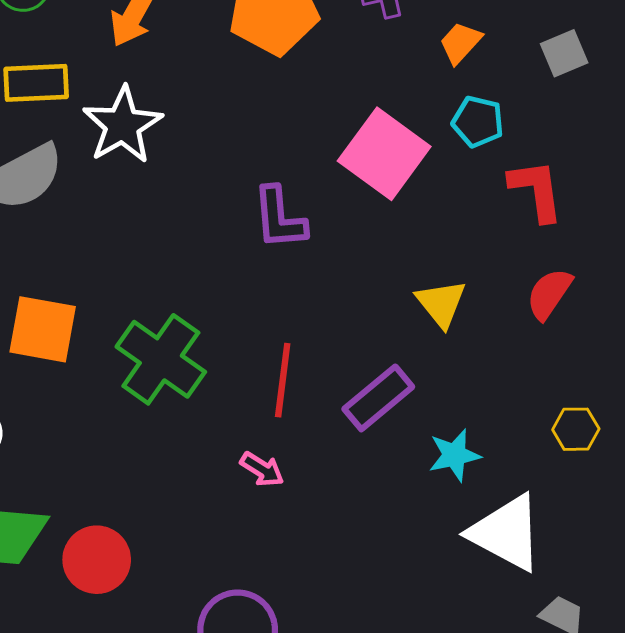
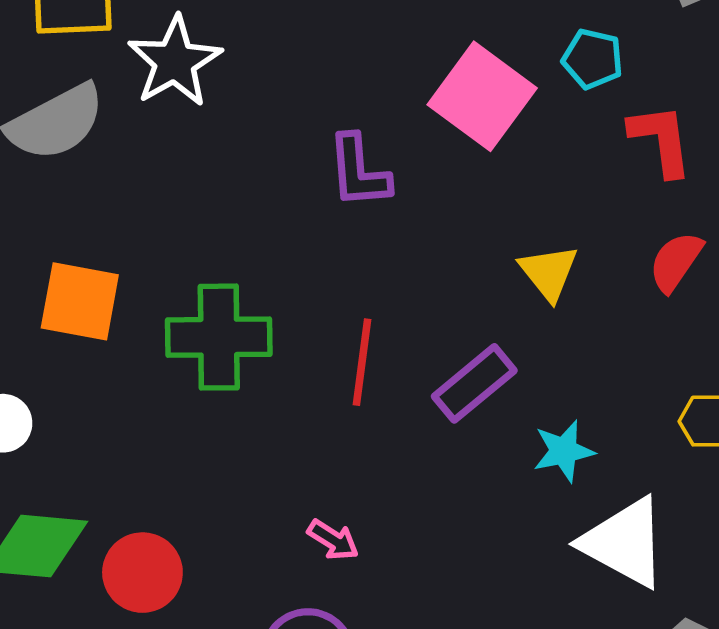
green cross: (161, 359) -> (219, 337), turned -36
pink arrow: (262, 469) -> (333, 540), moved

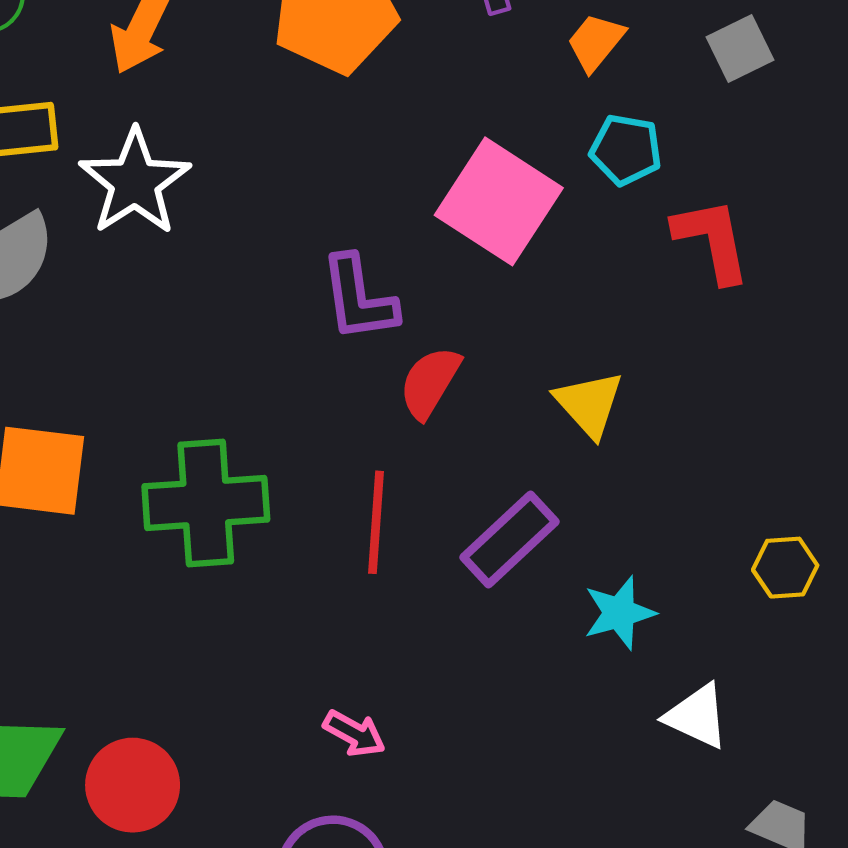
red semicircle: (676, 262) -> (430, 382), moved
white triangle: (624, 543) -> (697, 716), size x0.6

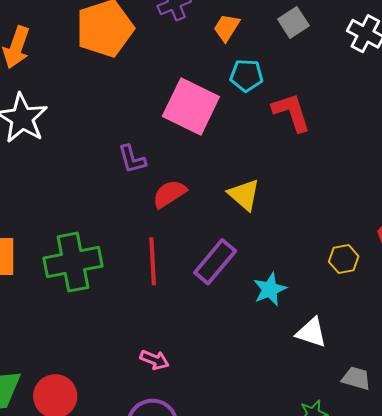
purple L-shape: (359, 298) -> (132, 159), size x0.7
red semicircle: (430, 382) -> (169, 194), turned 33

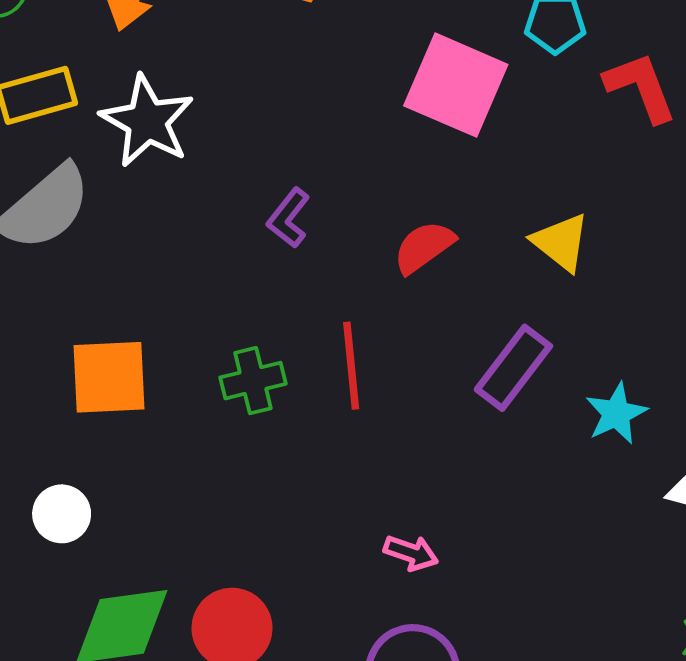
purple L-shape: (132, 159) -> (289, 218), moved, turned 56
red line: (153, 261) -> (351, 366), moved
green cross: (73, 262) -> (253, 381), size x0.6

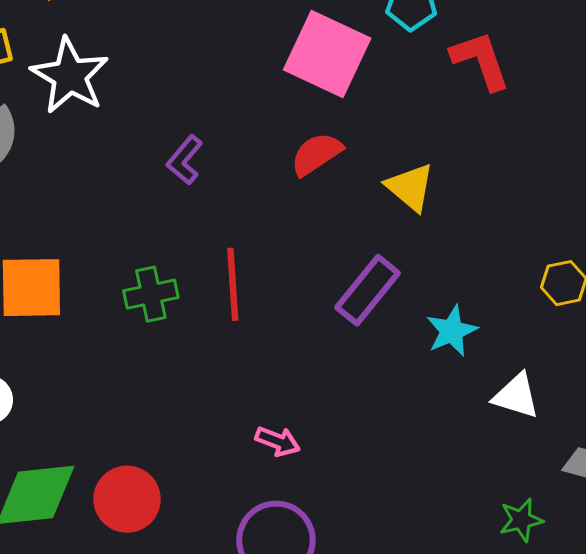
red semicircle: (424, 247) -> (316, 154), moved

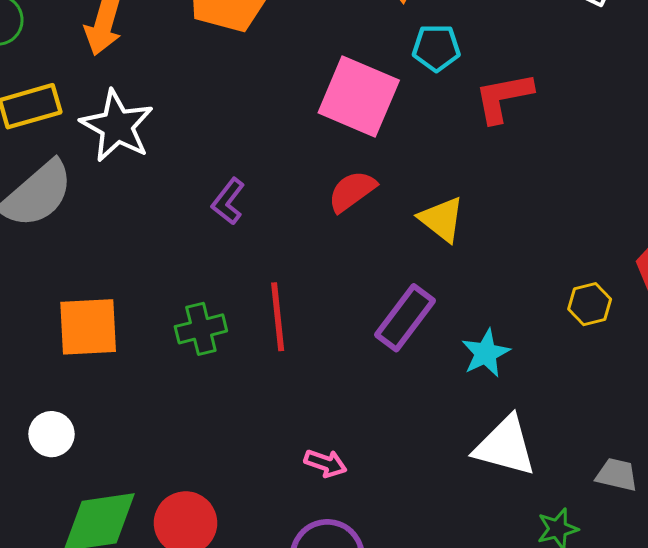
red L-shape: (480, 60) -> (503, 97), turned -80
white triangle: (516, 396) -> (505, 446), moved, size x1.4

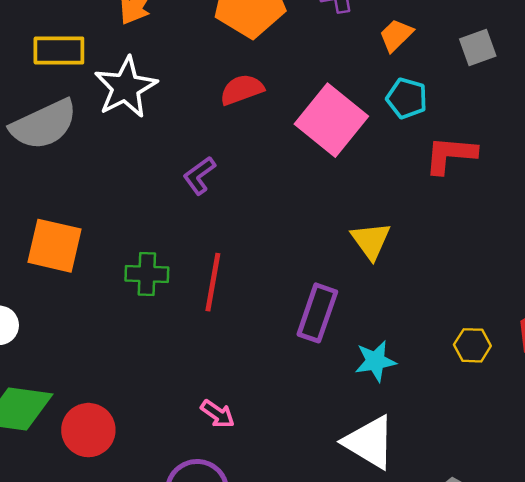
red semicircle: (352, 191) -> (242, 90), moved
purple rectangle: (405, 318) -> (317, 313), turned -34

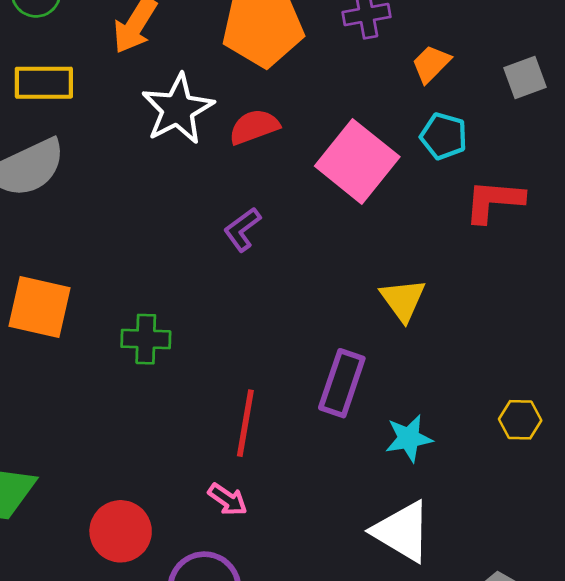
white star: (126, 87) -> (178, 109), moved
purple L-shape: (199, 175) -> (242, 229), moved
red line: (213, 282) -> (245, 423), moved
red circle: (88, 430) -> (121, 531), moved

